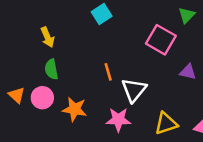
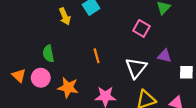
yellow arrow: (47, 37) -> (65, 16), moved
pink square: (161, 40) -> (141, 28), size x0.7
white triangle: (134, 90) -> (136, 68), moved

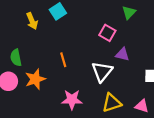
purple triangle: (164, 56) -> (122, 54), moved
orange star: (68, 88) -> (35, 79), moved, turned -30

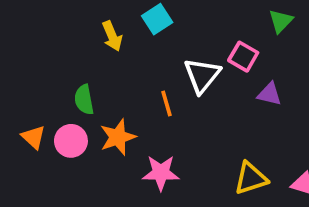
white triangle: (102, 72) -> (202, 75), moved
pink star: (72, 100) -> (161, 173), moved

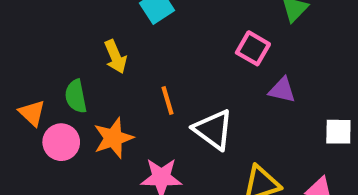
yellow arrow: (112, 36) -> (115, 57), moved
white triangle: (202, 75) -> (213, 130), moved, turned -33
orange triangle: (33, 137) -> (32, 113), moved

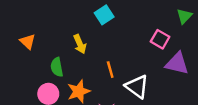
purple triangle: (282, 90) -> (177, 63), size x1.5
orange triangle: (32, 113) -> (28, 42), moved

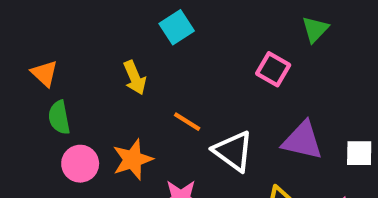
purple triangle: (177, 63) -> (303, 141), moved
green semicircle: (57, 67) -> (59, 117), moved
orange line: (110, 70) -> (187, 122), turned -42

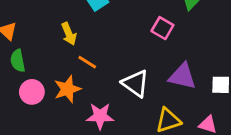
orange line: (187, 122) -> (87, 62), moved

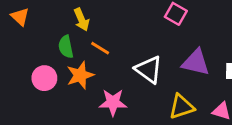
green semicircle: (18, 61) -> (66, 47), moved

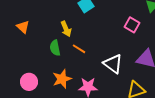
orange star: (80, 75) -> (62, 79), moved
pink circle: (44, 78) -> (29, 82), moved

